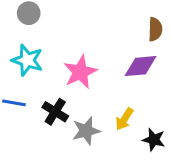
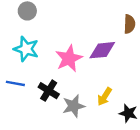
purple diamond: (141, 66) -> (102, 50), moved

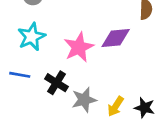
cyan star: (26, 49) -> (32, 37), turned 30
yellow arrow: (105, 97) -> (116, 106), moved

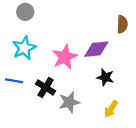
yellow arrow: (116, 106) -> (111, 109), moved
black star: (144, 108) -> (105, 77), moved

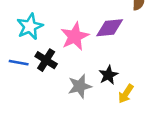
black star: (105, 77) -> (108, 75), moved, turned 30
black cross: (46, 87) -> (46, 60), moved

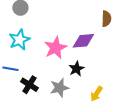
black cross: (46, 60) -> (29, 85), moved
black star: (108, 75) -> (76, 69), moved

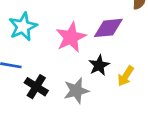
yellow arrow: (96, 94) -> (126, 76), moved

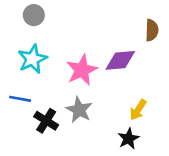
black star: (99, 65) -> (128, 139), moved
gray star: (76, 91) -> (79, 110), moved, turned -30

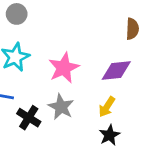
purple diamond: (120, 60) -> (116, 70), moved
yellow arrow: (138, 110) -> (107, 107), moved

